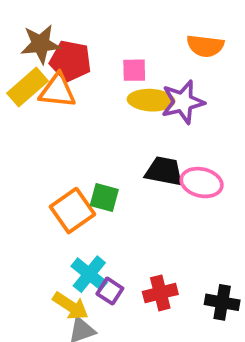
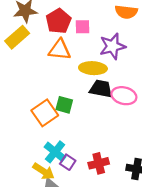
red pentagon: (71, 61) -> (59, 21), moved, turned 30
orange triangle: (57, 91) -> (60, 50), moved
yellow ellipse: (151, 100) -> (93, 68), moved

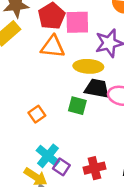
pink square: (83, 27) -> (77, 22), size x1.5
green square: (64, 105) -> (77, 106), moved
orange square: (45, 113) -> (37, 114), size x0.6

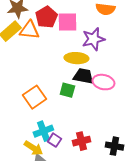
orange triangle: (53, 47) -> (29, 30), moved
orange square: (37, 114) -> (34, 97), size x1.6
cyan cross: (48, 156) -> (43, 131), turned 30

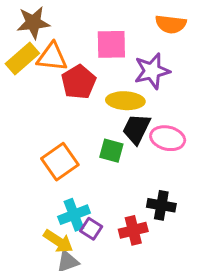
red pentagon: (46, 17) -> (79, 82), moved
black trapezoid: (83, 76) -> (136, 129), turned -75
black cross: (114, 146) -> (161, 205), moved

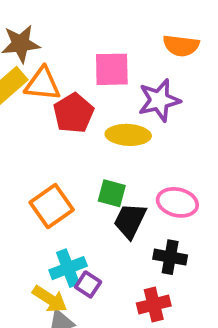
black trapezoid: (136, 129) -> (130, 221), moved
pink ellipse: (168, 138) -> (177, 202), moved
red cross: (133, 230) -> (154, 305), moved

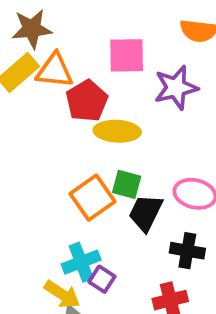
yellow ellipse: (128, 135) -> (117, 131), moved
orange square: (52, 206) -> (92, 198), moved

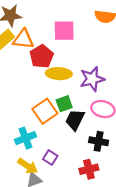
purple star: (176, 88) -> (92, 79), moved
green square: (127, 184) -> (64, 104), turned -35
cyan cross: (81, 262) -> (25, 138), moved

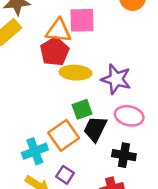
orange triangle: (23, 39) -> (58, 31), moved
purple star: (92, 79) -> (116, 79), turned 30
orange square: (45, 111) -> (64, 135), moved

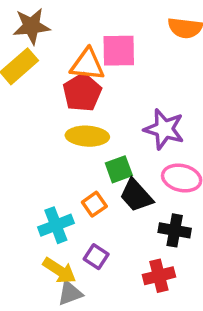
yellow ellipse: (75, 73) -> (87, 136), moved
black trapezoid: (95, 129) -> (136, 195), turned -68
orange square: (64, 135) -> (94, 204), size x0.6

